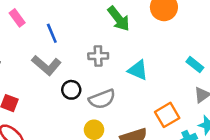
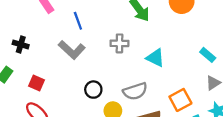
black circle: (71, 90) -> (93, 90), moved
gray semicircle: (102, 99) -> (135, 91), moved

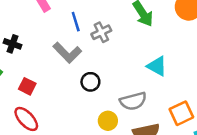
gray cross: (119, 43) -> (101, 32), moved, turned -30
black circle: (93, 90) -> (90, 82), moved

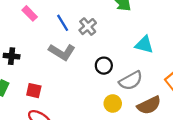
black circle: (90, 82) -> (104, 66), moved

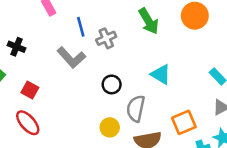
gray semicircle: (131, 81) -> (136, 109), turned 115

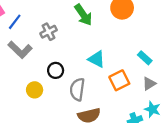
blue line: (81, 27) -> (15, 22), moved, turned 56
orange square: (184, 122) -> (119, 80), moved
yellow circle: (110, 127) -> (35, 90), moved

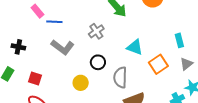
blue line: (15, 22) -> (54, 22), turned 63
gray cross: (49, 32) -> (96, 31), moved
cyan rectangle: (145, 58) -> (179, 40), turned 40

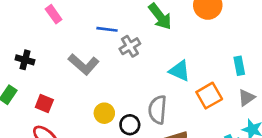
blue line: (54, 22) -> (107, 29), moved
black circle: (98, 62) -> (130, 125), moved

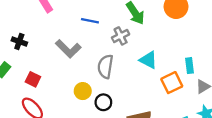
gray cross: (130, 46) -> (121, 36), moved
cyan rectangle: (239, 66) -> (190, 66), moved
gray semicircle: (158, 110) -> (105, 67), moved

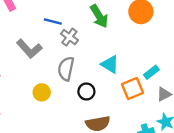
gray cross: (121, 36) -> (69, 37), moved, turned -30
cyan rectangle: (190, 66) -> (151, 72), turned 56
black circle: (103, 102) -> (86, 92), moved

